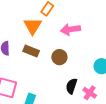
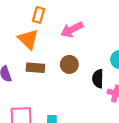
black semicircle: (71, 86) -> (98, 79), moved

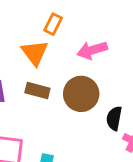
brown circle: (69, 64) -> (81, 94), size x1.5

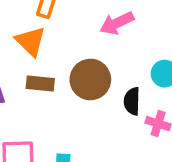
pink arrow: (92, 50) -> (117, 23), moved

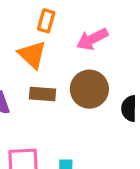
pink arrow: (117, 23) -> (92, 39), moved

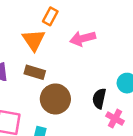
brown circle: (89, 89) -> (55, 99), moved

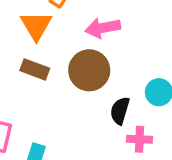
brown circle: (55, 99) -> (89, 70), moved
pink cross: (115, 119) -> (140, 139), turned -30

